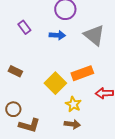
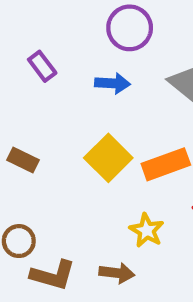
yellow square: (55, 83) -> (108, 158), moved
brown arrow: (72, 124) -> (117, 273), moved

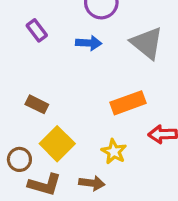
yellow square: (108, 158) -> (57, 144), moved
brown rectangle: (23, 160) -> (37, 104), moved

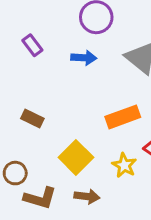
yellow square: (57, 144) -> (76, 157), moved
yellow star: (114, 152) -> (124, 165), moved

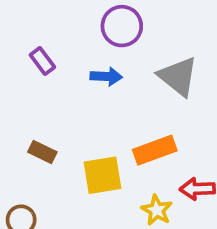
yellow square: (76, 157) -> (102, 175), moved, turned 36

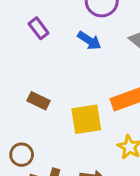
blue arrow: (106, 76) -> (89, 41), turned 30

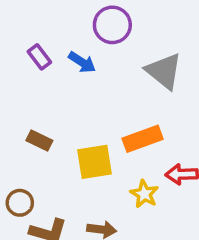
blue arrow: (89, 41) -> (82, 62), moved

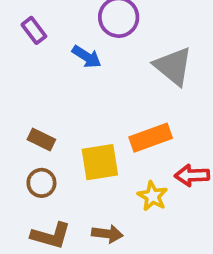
purple rectangle: (39, 57) -> (34, 30), moved
brown circle: (20, 203) -> (41, 183), moved

